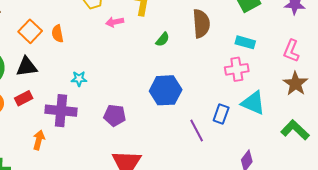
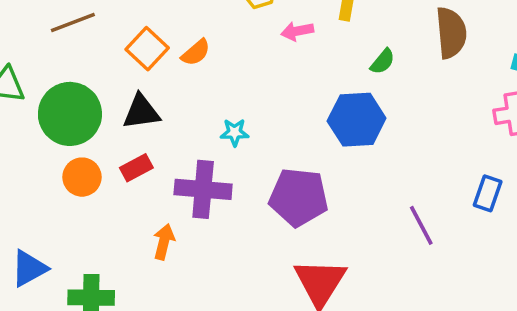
orange semicircle: (57, 34) -> (196, 52), turned -120
blue hexagon: (166, 90) -> (357, 120), moved
purple pentagon: (115, 115) -> (299, 197), size x1.5
purple line: (197, 130) -> (421, 225), moved

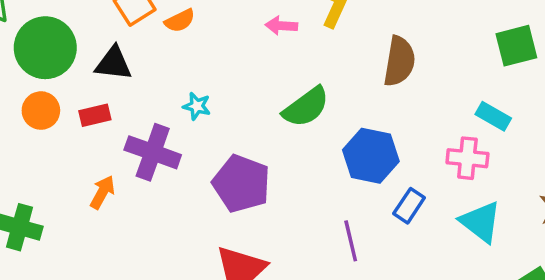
brown semicircle: (451, 33) -> (399, 61), moved
green semicircle: (383, 61) -> (306, 107), moved, size x1.8
blue hexagon: (357, 120) -> (371, 156), moved
blue rectangle: (488, 193) -> (409, 206), moved

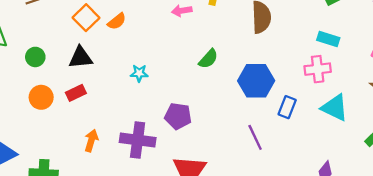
green circle: (45, 48) -> (35, 57), size x0.5
green semicircle: (306, 107) -> (208, 59), size x0.7
purple cross: (153, 152) -> (138, 140), moved
purple pentagon: (241, 184) -> (178, 116), size x0.7

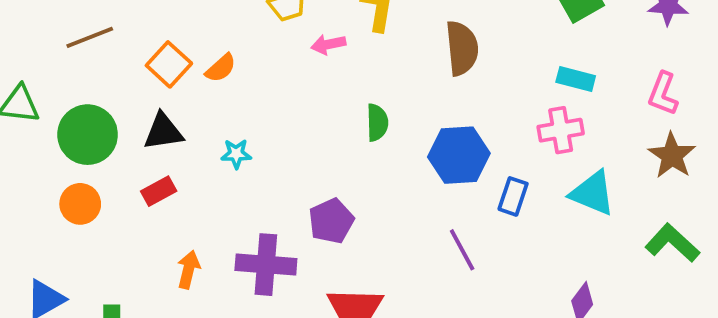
green circle: (35, 57) -> (88, 135), size x1.8
green semicircle: (208, 59) -> (377, 123), turned -40
cyan star: (139, 73) -> (236, 154), moved
orange circle: (41, 97) -> (80, 204), moved
purple pentagon: (178, 116) -> (331, 221), turned -30

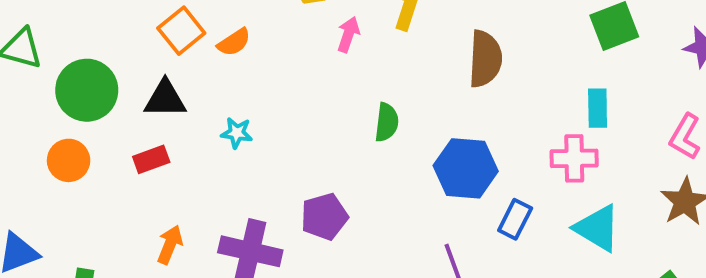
pink arrow: (328, 44) -> (348, 34), turned 112
cyan rectangle: (576, 79) -> (598, 108), turned 66

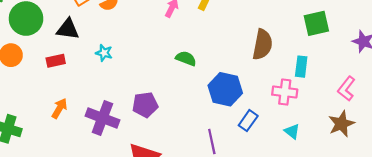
brown semicircle: (485, 59) -> (262, 45), moved
green semicircle: (387, 122) -> (186, 58), turned -84
cyan triangle: (597, 228) -> (292, 131), size x0.6

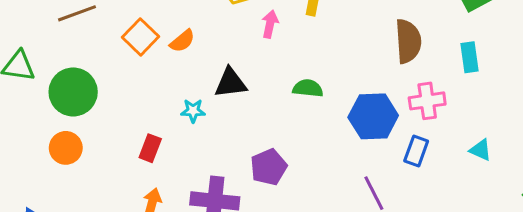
black triangle: (68, 29) -> (231, 83), moved
red rectangle: (56, 61) -> (150, 148), moved, turned -42
pink cross: (285, 92) -> (427, 101), moved

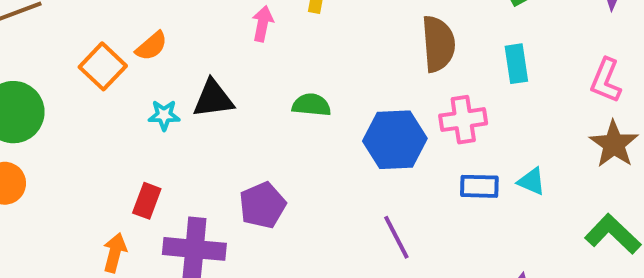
orange square: (141, 37) -> (103, 66), moved
cyan star: (193, 111) -> (164, 115), moved
red rectangle: (150, 148) -> (147, 201), moved
blue rectangle: (416, 151) -> (479, 186), moved, turned 72

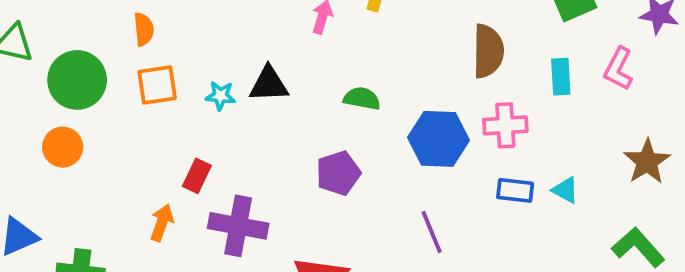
orange semicircle: (151, 46) -> (144, 29), moved, turned -60
orange square: (103, 66) -> (157, 85), moved, turned 33
pink L-shape: (606, 80) -> (618, 69), moved
purple pentagon: (262, 205) -> (338, 173), moved

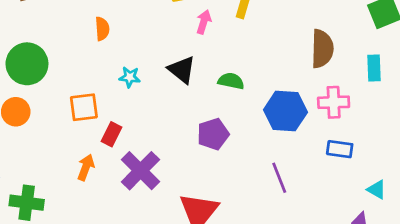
orange semicircle: (144, 29) -> (102, 29), moved
black triangle: (269, 84) -> (182, 70), moved, turned 40
orange square: (157, 85) -> (84, 107), moved
cyan triangle: (565, 190) -> (377, 190), moved
purple cross: (238, 226) -> (140, 171), turned 33

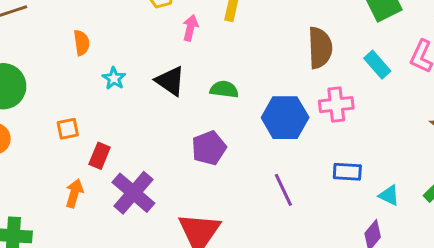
cyan rectangle: (374, 68) -> (377, 65), turned -35
cyan star: (130, 77) -> (114, 78), moved, turned 30
orange square: (84, 107) -> (68, 129), size x0.7
blue rectangle: (340, 149) -> (347, 172), moved

